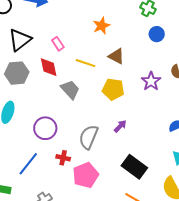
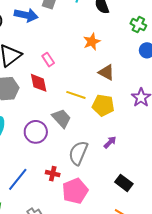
yellow line: (85, 63) -> (76, 95), moved
gray trapezoid: (70, 90) -> (61, 118), moved
purple circle: (45, 128) -> (36, 132), moved
black rectangle: (134, 167) -> (124, 183), size x0.7

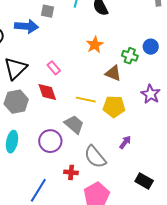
green cross: (138, 25) -> (130, 56), moved
gray semicircle: (78, 153) -> (95, 157), turned -55
red cross: (53, 174) -> (71, 172), moved

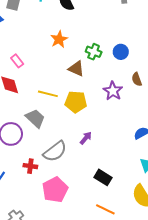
blue circle: (151, 47) -> (121, 52), moved
gray semicircle: (95, 157) -> (55, 151), turned -90

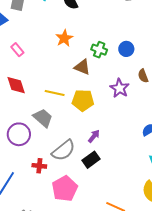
pink rectangle: (17, 61) -> (17, 50), moved
black rectangle: (103, 177) -> (91, 160), moved, turned -66

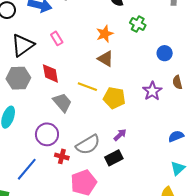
green cross: (99, 50) -> (138, 24), moved
brown triangle: (82, 67) -> (106, 59), moved
gray trapezoid: (43, 118) -> (62, 102), moved
purple circle: (19, 134) -> (47, 134), moved

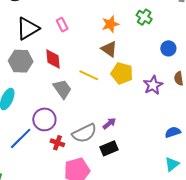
yellow pentagon: (114, 98) -> (122, 73), moved
purple arrow: (120, 135) -> (109, 123), moved
blue line: (27, 169) -> (21, 138), moved

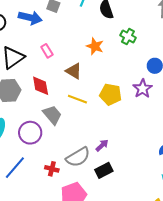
orange star: (110, 24) -> (95, 46), turned -30
brown triangle: (109, 49) -> (74, 71), moved
purple star: (153, 85) -> (143, 89), moved
purple circle: (44, 119) -> (30, 133), moved

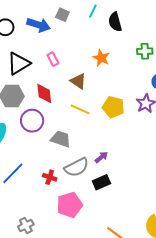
green cross: (128, 37) -> (145, 51), moved, turned -35
gray trapezoid: (52, 115) -> (61, 139), moved, turned -35
purple circle: (30, 133) -> (32, 121), moved

